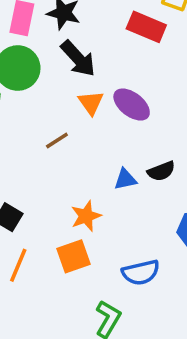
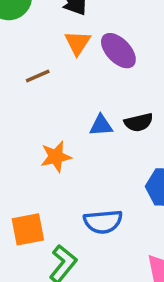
orange square: (74, 256) -> (28, 229), moved

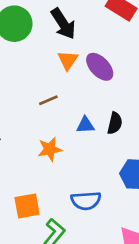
brown line: (38, 76) -> (48, 100), moved
black semicircle: (139, 122) -> (115, 123), turned -65

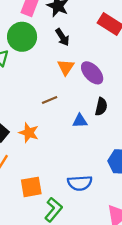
black arrow: (63, 24) -> (62, 37), size x0.7
black semicircle: (115, 123) -> (101, 107), moved
orange star: (50, 149) -> (29, 133), moved, turned 30

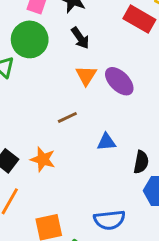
black semicircle: (101, 107) -> (141, 162), moved

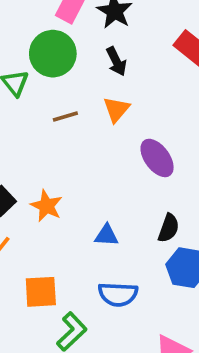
purple ellipse: (119, 81) -> (157, 158), moved
brown line: (67, 117) -> (65, 116), moved
blue triangle: (106, 142) -> (107, 235), moved

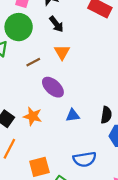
purple ellipse: (157, 158) -> (53, 87), moved
blue triangle: (107, 235) -> (73, 115), moved

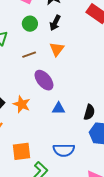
black arrow: (56, 24) -> (55, 23), turned 56
green circle: (19, 27) -> (30, 24), moved, size x0.6

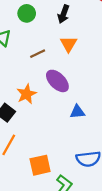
green circle: (30, 24) -> (27, 13), moved
orange star: (22, 104) -> (27, 94), moved, turned 30

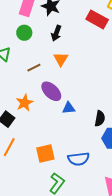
blue triangle: (77, 112) -> (69, 108), moved
orange square: (40, 165) -> (45, 153), moved

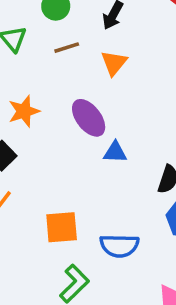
brown line: (34, 68) -> (67, 48), moved
orange star: (24, 103) -> (24, 111), moved

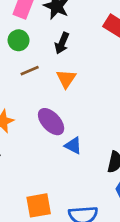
blue triangle: (115, 152) -> (73, 146), turned 30

